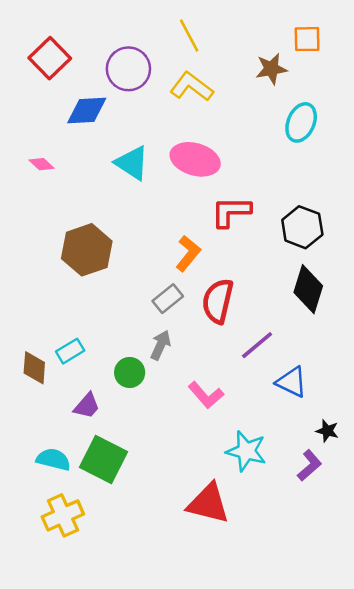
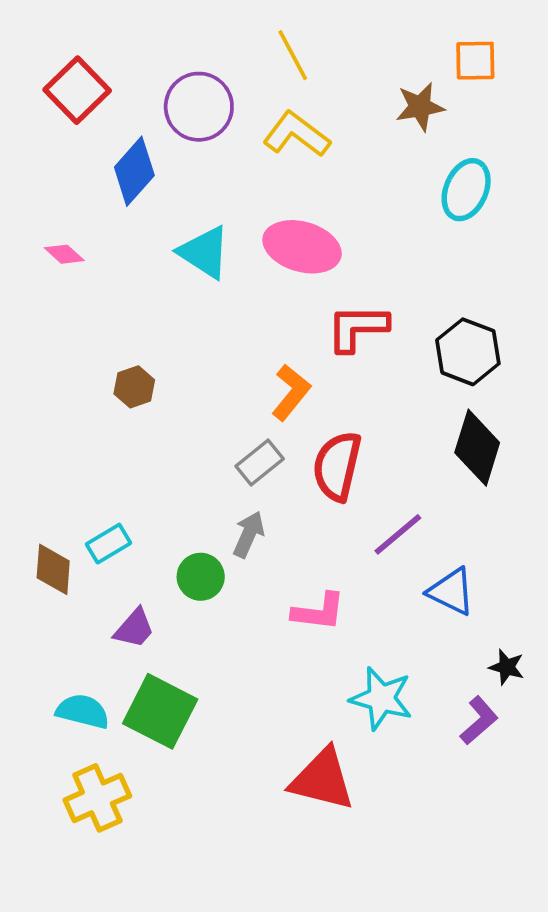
blue diamond: (87, 111) -> (134, 171), turned -45
brown hexagon: (87, 250) -> (134, 387), size x0.5
pink L-shape: (206, 395) -> (319, 612), turned -42

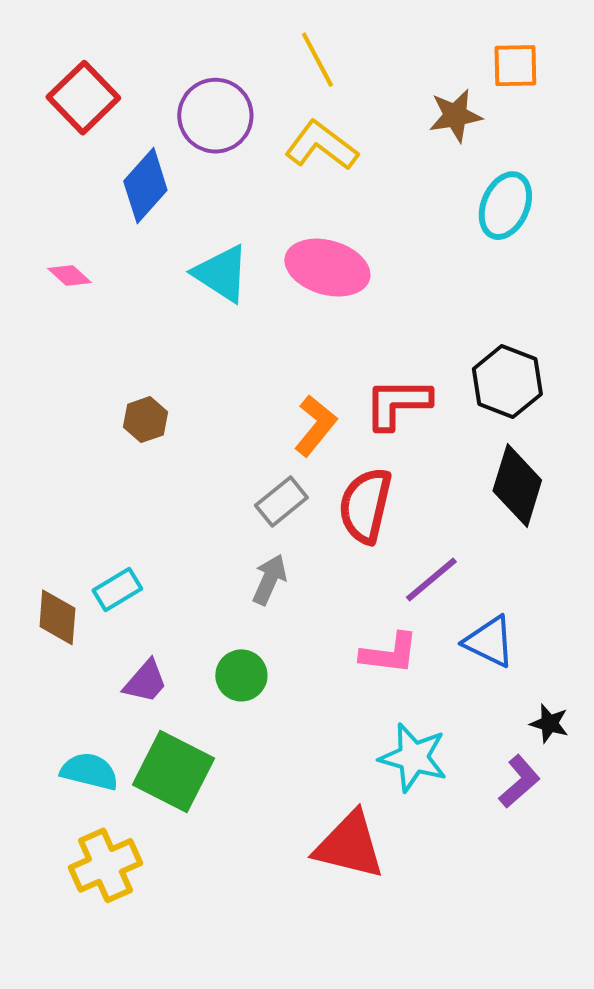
red L-shape: (357, 328) -> (397, 404), moved
green circle: (201, 577) -> (241, 675), moved
pink L-shape: (319, 612) -> (389, 653), moved

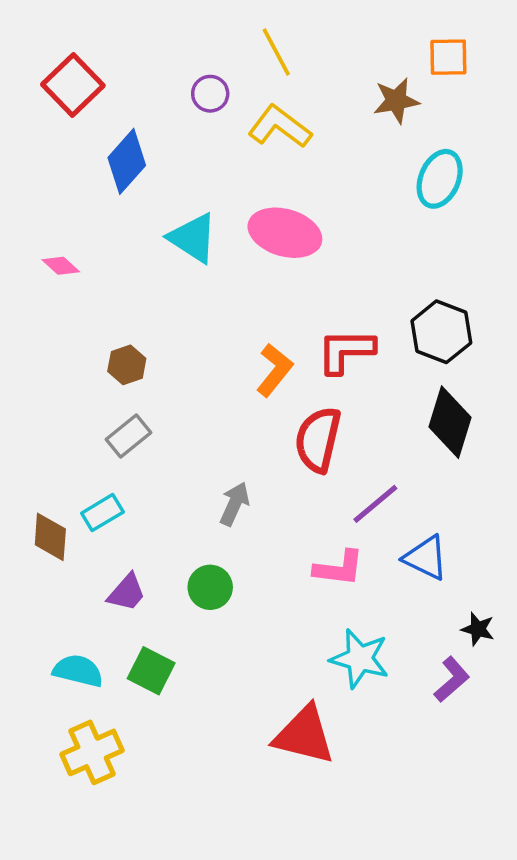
purple circle: (215, 116) -> (210, 94), moved, size x0.6
pink diamond: (69, 276) -> (61, 266), moved
gray rectangle: (281, 501) -> (129, 436), moved
green square: (173, 771) -> (151, 671), size x0.7

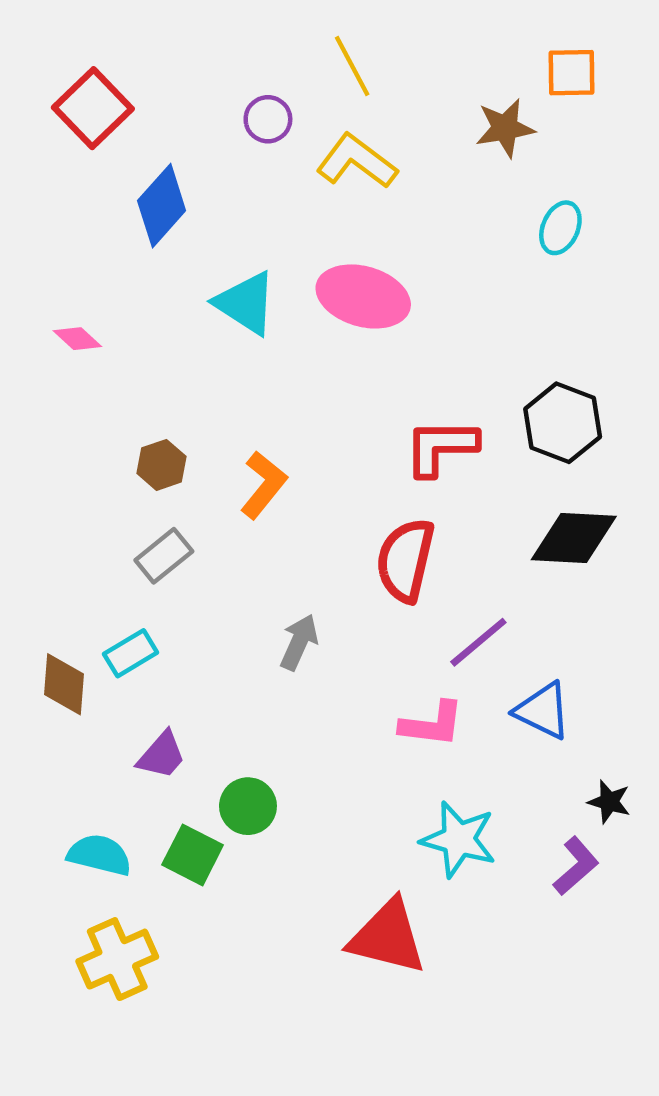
cyan ellipse: (440, 179) -> (560, 228), size x0.7
orange L-shape: (275, 370) -> (263, 485), moved
black diamond: (450, 422) -> (574, 538), turned 76
green circle: (210, 587) -> (248, 806), moved

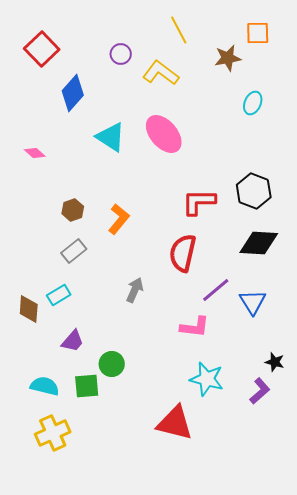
yellow line: (352, 66) -> (179, 30), moved
pink ellipse: (363, 296) -> (164, 134), turned 33
blue triangle: (543, 711) -> (253, 302), moved, turned 32
green square: (193, 855) -> (87, 386), turned -32

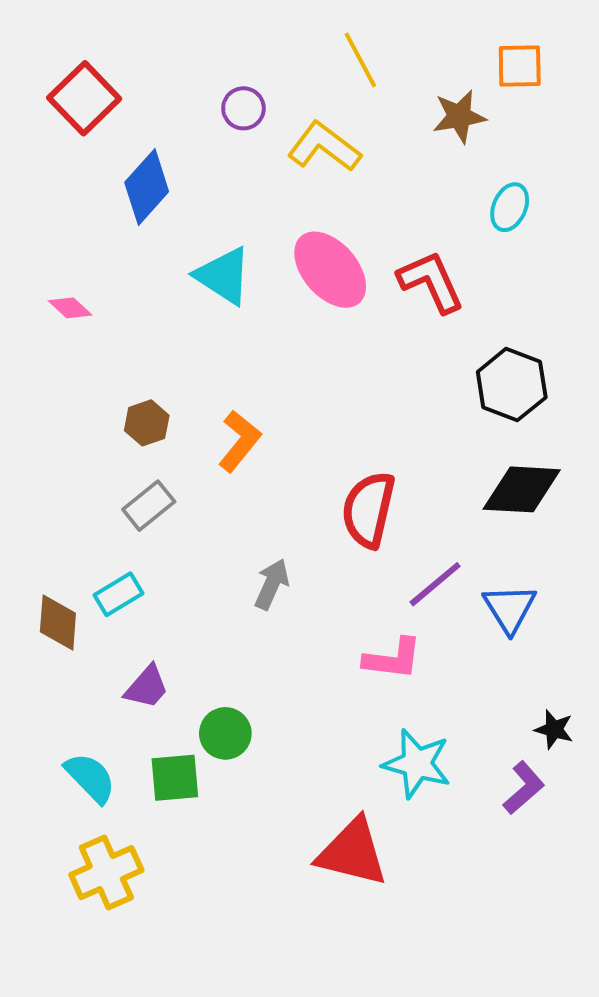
red L-shape: (199, 202) -> (431, 282), moved, turned 66
cyan semicircle: (45, 386) -> (90, 778), turned 32

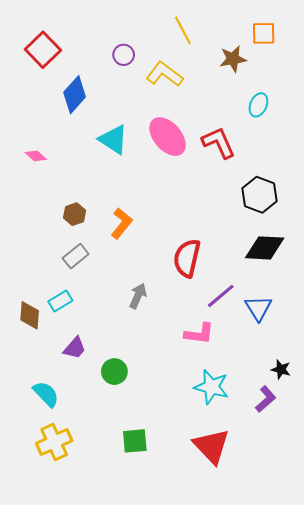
green square: (175, 778) -> (135, 441), moved
red triangle: (352, 852) -> (211, 446), moved, turned 33

